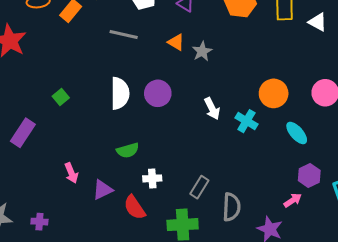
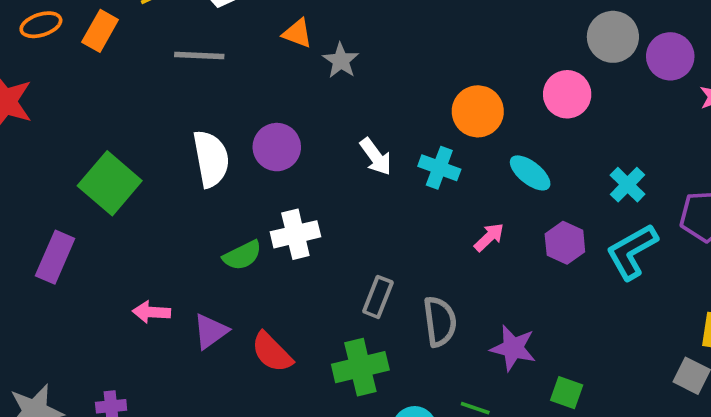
orange triangle: (176, 42) -> (297, 33), moved
green square: (61, 97) -> (110, 183), size x2.0
pink arrow: (71, 173) -> (151, 312), turned 126
white cross: (152, 178) -> (295, 234), moved, size x1.4
pink arrow: (293, 200) -> (489, 237), moved

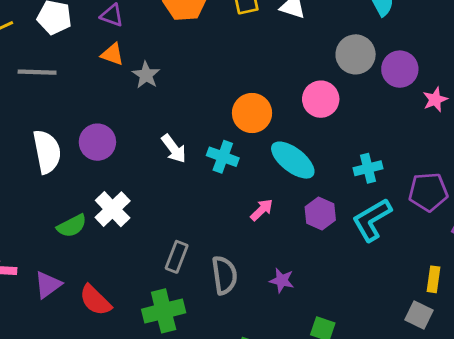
cyan ellipse: (530, 173) -> (293, 160), size x1.4
cyan cross: (628, 185) -> (368, 168), turned 32
white cross: (295, 234) -> (113, 209), turned -30
purple star: (513, 348) -> (282, 280), moved, size x0.7

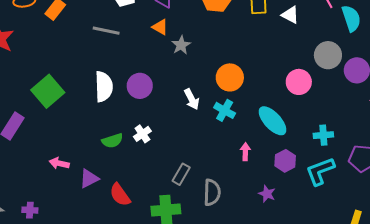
orange circle: (252, 113) -> (230, 77), moved
white cross: (113, 209) -> (142, 134), size x0.7
pink arrow: (262, 210) -> (245, 152), turned -54
purple star: (282, 280) -> (267, 194), moved

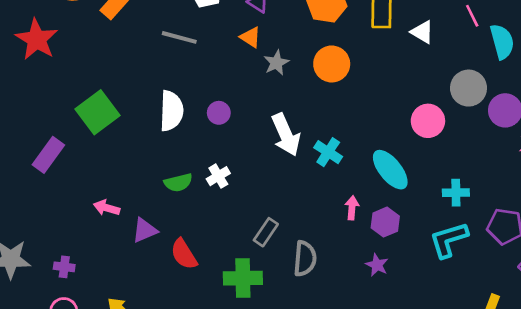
orange circle: (230, 77) -> (332, 64), moved
purple circle: (140, 86) -> (219, 113), size x0.7
white arrow: (192, 99) -> (286, 135), size x1.5
purple hexagon: (285, 161) -> (385, 222), moved

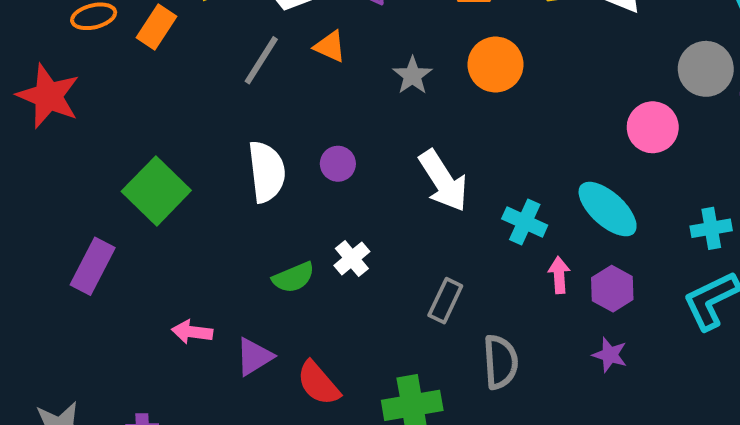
gray line: (179, 37) -> (261, 60), turned -64
orange triangle: (250, 37) -> (330, 46), moved
cyan cross: (328, 152) -> (525, 222), moved
gray rectangle: (266, 232) -> (445, 301), moved

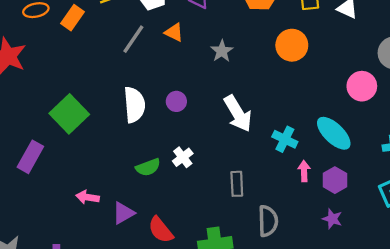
orange circle: (495, 65) -> (292, 45), moved
gray rectangle: (445, 301) -> (237, 184), turned -30

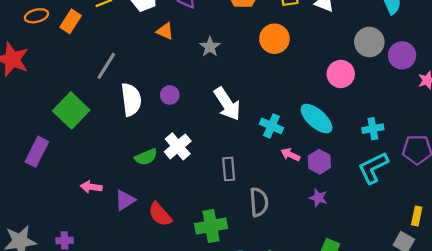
gray line: (133, 39) -> (106, 66), moved
white cross: (183, 157) -> (178, 146), size x1.4
pink arrow: (304, 171) -> (290, 155), turned -60

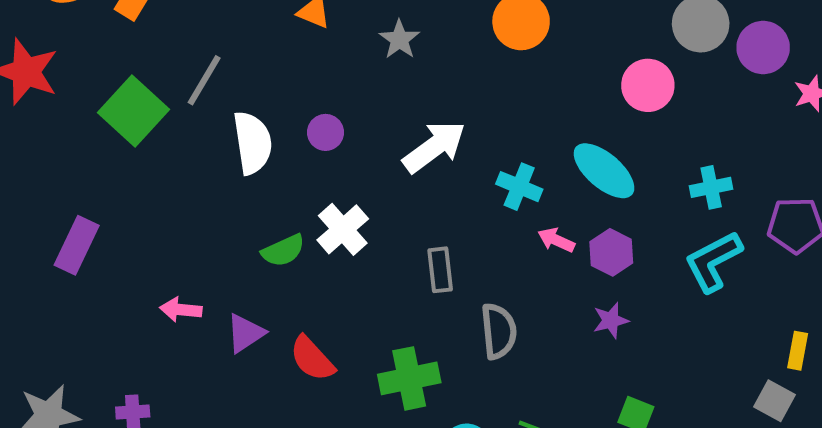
white arrow: (227, 104) -> (434, 147), turned -92
green square: (71, 110) -> (133, 111), moved
purple star: (318, 198) -> (611, 320), turned -30

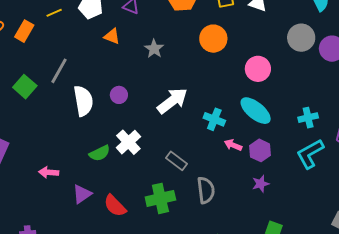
pink circle: (648, 85) -> (258, 69), moved
green square: (133, 111) -> (25, 87), size x0.7
gray rectangle: (440, 270) -> (176, 161), turned -45
pink arrow: (181, 310) -> (49, 172), moved
green cross: (409, 378) -> (160, 198), moved

